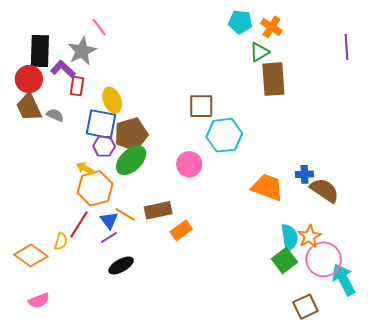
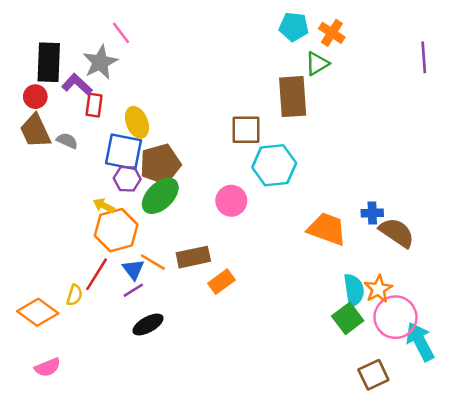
red circle: (29, 79) -> (35, 97), size x0.7
brown rectangle: (273, 79) -> (293, 97), moved

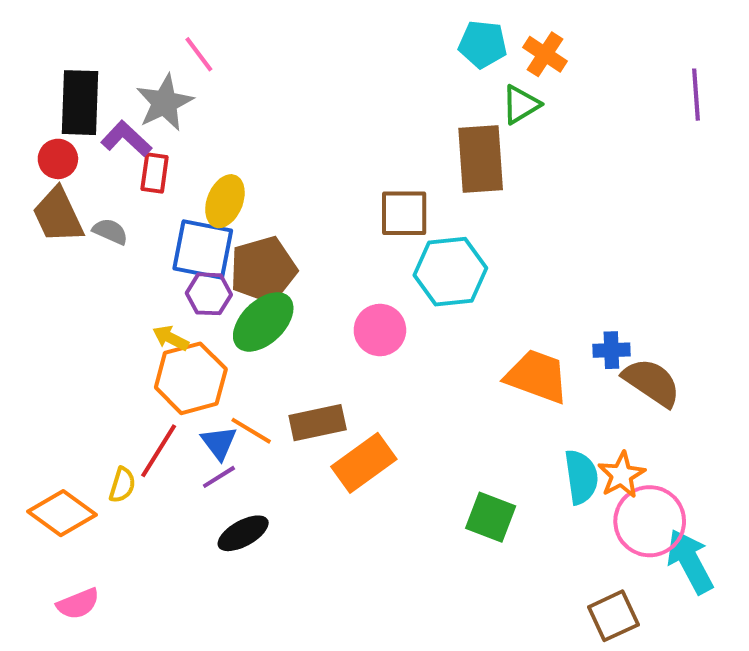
yellow ellipse: (137, 122) -> (225, 201), turned 44
orange rectangle: (222, 282) -> (364, 463), size x1.4
green square: (348, 318) -> (491, 517), moved, turned -32

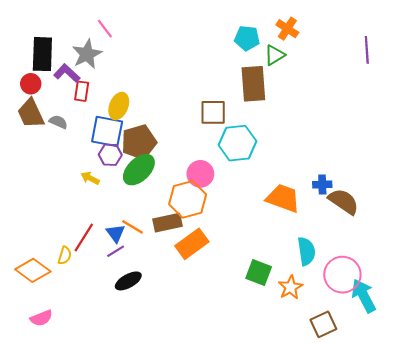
cyan pentagon: (483, 44) -> (247, 38), moved
orange hexagon: (191, 378) -> (188, 199), moved
orange star: (621, 475) -> (290, 287), moved

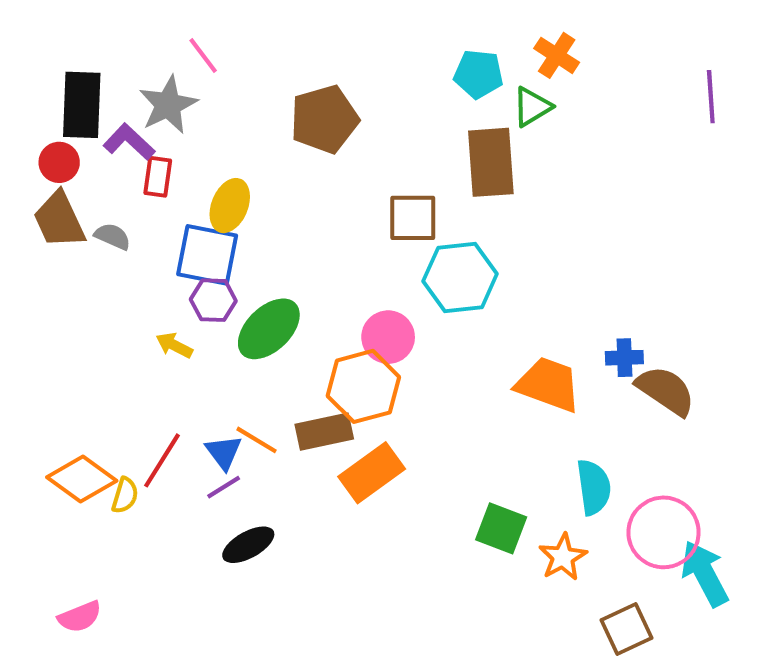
brown pentagon: (139, 142) -> (324, 119), moved
orange diamond: (33, 270) -> (82, 479), moved

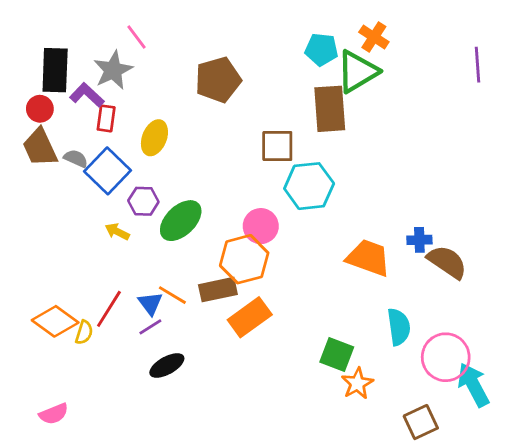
green triangle: (532, 107) -> (357, 71), size x1.6
blue square: (207, 255) -> (108, 171), moved, turned 33
orange star: (563, 557) -> (357, 383), moved

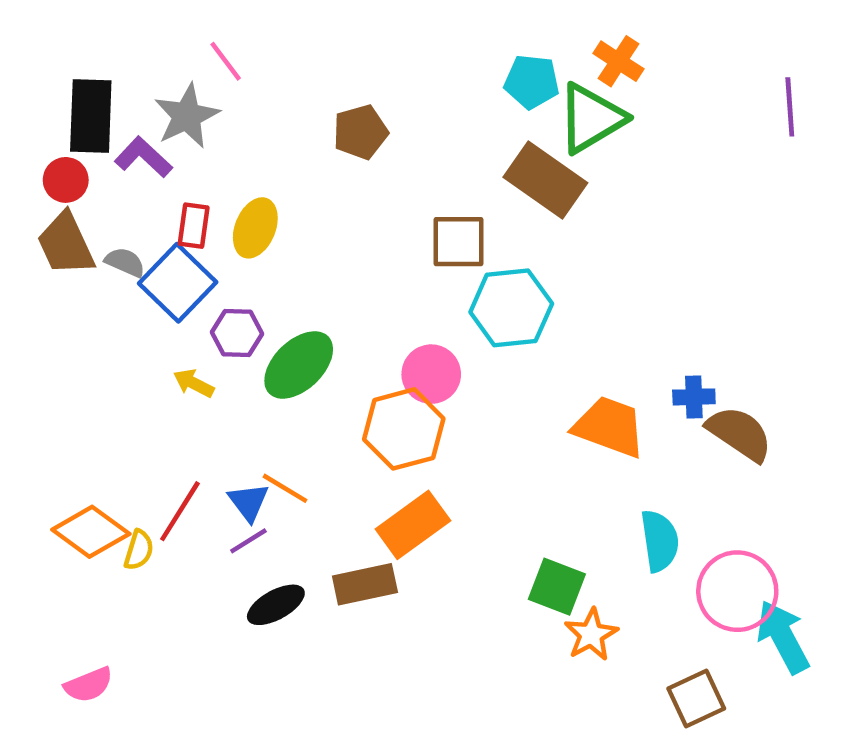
brown pentagon: (218, 80) -> (360, 132), size x0.7
brown rectangle: (330, 109) -> (545, 180), turned -51
red rectangle: (106, 118) -> (194, 226), moved
brown rectangle: (218, 290) -> (365, 584), moved

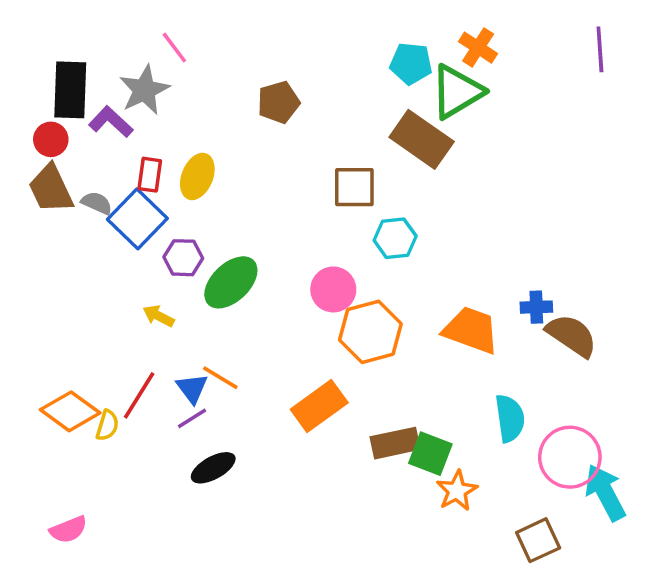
purple line: (790, 107) -> (600, 49), moved
cyan hexagon: (511, 308) -> (395, 238), size x0.7
yellow arrow: (194, 383) -> (158, 316), moved
orange hexagon: (404, 429) -> (370, 332), moved
brown rectangle: (365, 584) -> (395, 443), moved

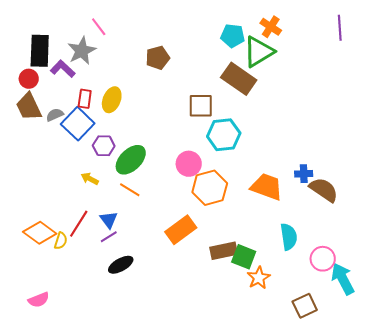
gray semicircle: (97, 203) -> (55, 115), turned -48
cyan hexagon: (395, 238) -> (224, 135), size x1.4
orange line: (220, 378) -> (130, 190), moved
pink circle: (570, 457) -> (323, 259), size x0.7

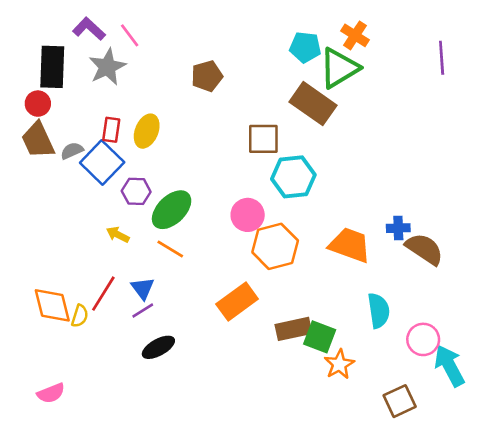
purple line: (340, 28) -> (442, 58), moved
purple L-shape: (63, 69) -> (89, 29), moved
orange diamond: (40, 233) -> (52, 305), turned 40

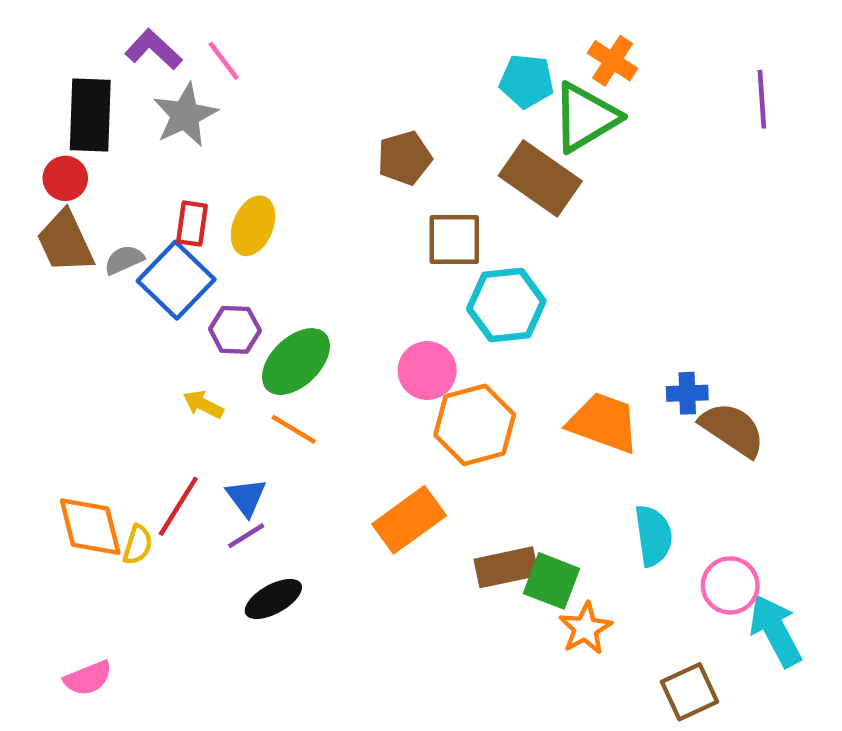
brown pentagon: (207, 76) -> (405, 158), moved

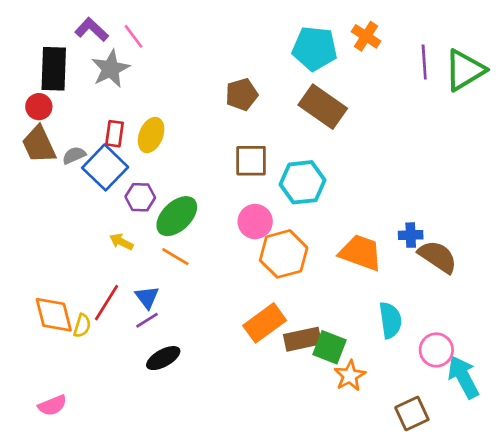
cyan pentagon: (527, 81) -> (315, 48), size x1.4
purple line: (762, 99) -> (424, 62), moved
green triangle: (585, 117) -> (465, 70), moved
brown square: (454, 239) -> (251, 161), moved
orange rectangle: (409, 520) -> (265, 323), moved

